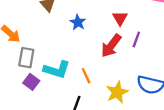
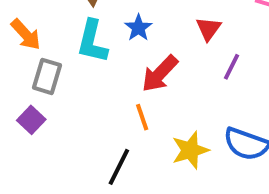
red arrow: (111, 46) -> (160, 74), moved
cyan L-shape: (57, 70) -> (92, 41), moved, turned 80
purple square: (31, 82) -> (31, 120), moved

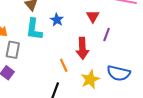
red arrow: (160, 74) -> (82, 48), moved, turned -40

